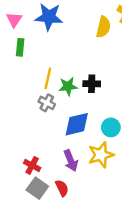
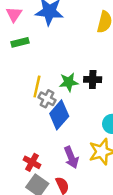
green rectangle: (20, 47) -> (20, 42), turned 70
yellow line: (48, 78) -> (37, 87), moved
blue diamond: (77, 124) -> (59, 115), moved, turned -36

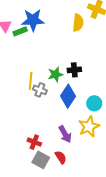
green rectangle: (20, 42) -> (20, 31), moved
blue diamond: (59, 115) -> (68, 96), moved

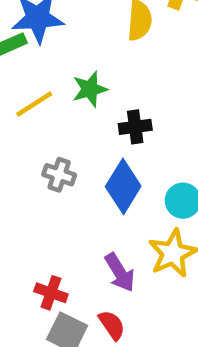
green star: (55, 74) -> (90, 89), moved
yellow line: (31, 81) -> (34, 104), moved, turned 54

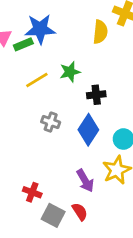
red cross: (51, 293) -> (32, 192), moved

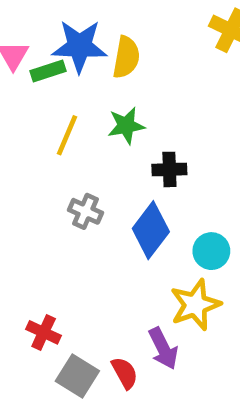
yellow semicircle: (100, 32) -> (126, 57), moved
yellow line: (37, 80) -> (67, 135), turned -40
purple arrow: (85, 181) -> (163, 348), moved

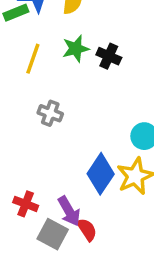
black cross: (169, 169) -> (109, 56), moved, turned 30
blue diamond: (151, 230) -> (101, 174), moved
purple arrow: (163, 348) -> (69, 211), moved

